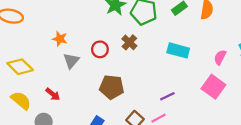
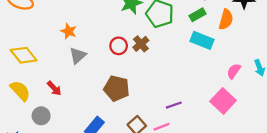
red circle: (100, 49) -> (119, 46), moved
cyan rectangle: (178, 50) -> (202, 40), moved

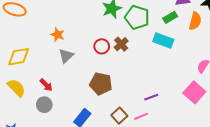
cyan rectangle: (202, 40) -> (163, 41), moved
yellow diamond: (24, 55) -> (19, 57), turned -60
gray circle: (41, 116) -> (44, 105), moved

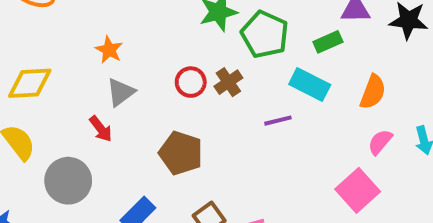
orange semicircle: (195, 21) -> (373, 92), moved
red arrow: (46, 85) -> (101, 129), moved
purple line: (151, 97) -> (278, 121), moved
gray circle: (44, 105) -> (68, 181), size x1.5

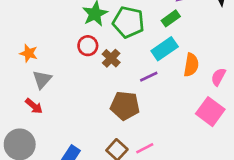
red circle: (191, 82) -> (88, 46), moved
cyan rectangle: (310, 85) -> (165, 49), turned -50
orange semicircle: (373, 92) -> (191, 65), moved
brown pentagon: (181, 153) -> (125, 106), moved

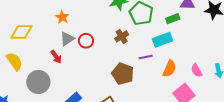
red circle: (88, 46) -> (86, 41), moved
orange semicircle: (191, 65) -> (170, 69), moved
pink semicircle: (218, 77) -> (196, 70), turned -72

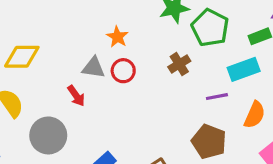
orange star: (62, 17) -> (117, 37), moved
gray triangle: (67, 39) -> (93, 68), turned 42
brown pentagon: (123, 74) -> (209, 142), moved

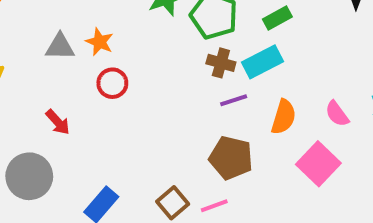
brown cross: (179, 64) -> (221, 63), moved, turned -35
gray triangle: (93, 68) -> (60, 47), moved

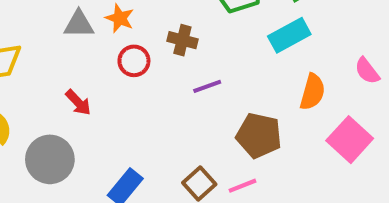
brown cross: (221, 63) -> (182, 40), moved
purple line: (234, 100) -> (207, 86), moved
pink semicircle: (337, 114) -> (367, 71), moved

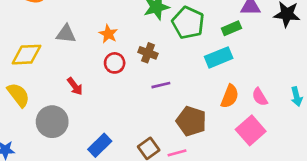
gray triangle: (79, 24) -> (66, 34), moved
pink semicircle: (367, 71) -> (260, 97), moved

